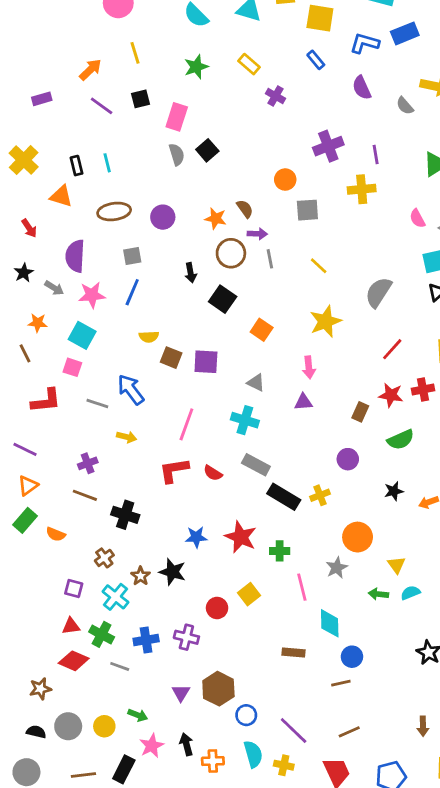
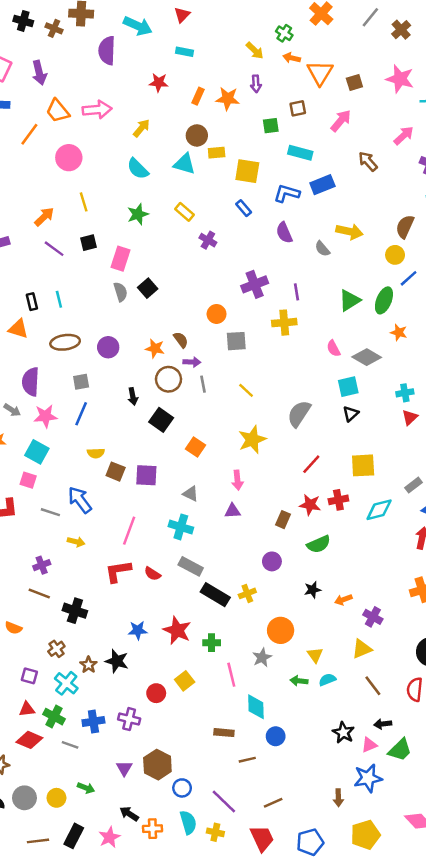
brown line: (341, 683) -> (247, 760), moved
black arrow: (186, 744) -> (129, 814), turned -42
pink star: (152, 746) -> (109, 837), moved

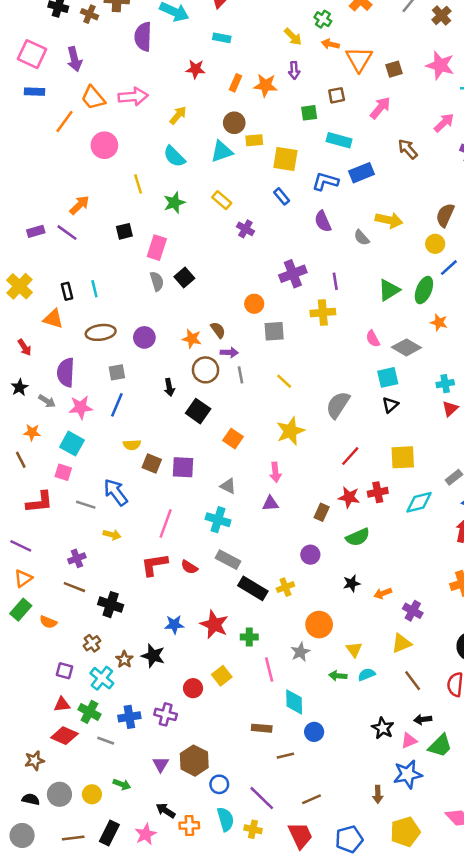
cyan triangle: (185, 164) -> (222, 151), turned -35
yellow line: (84, 202) -> (138, 184), moved
purple line: (54, 249) -> (67, 233), moved

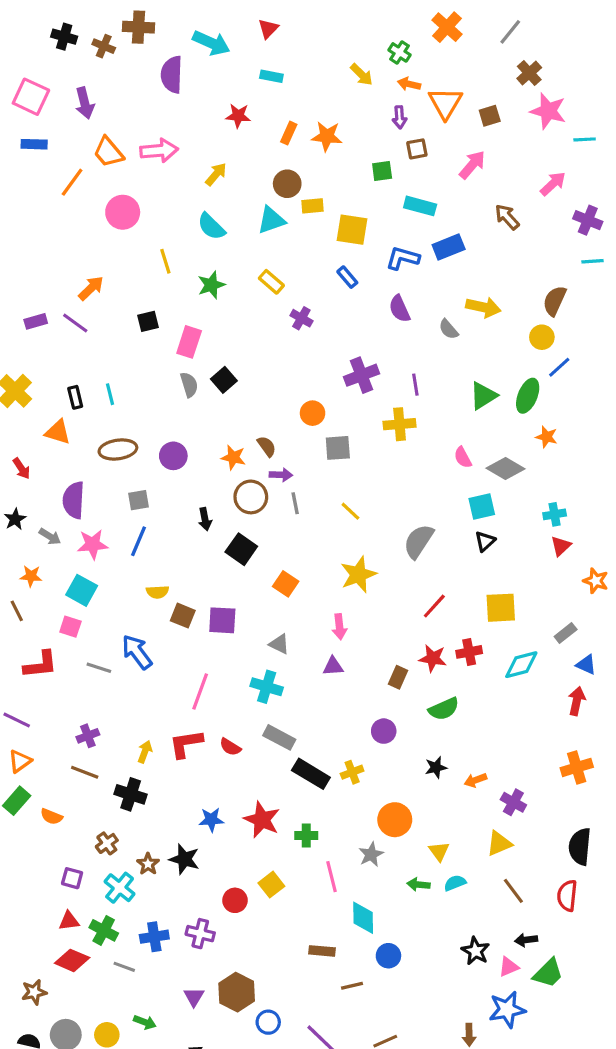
brown cross: (441, 15) -> (529, 73), moved
purple arrow: (294, 70) -> (400, 117), moved
yellow arrow: (112, 535) -> (145, 752), moved, turned -84

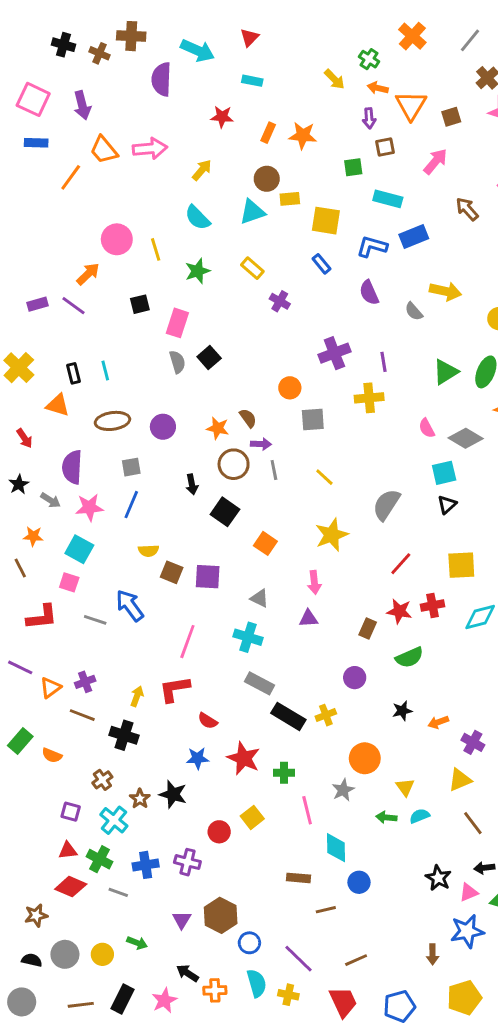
pink circle: (123, 212) -> (117, 239), moved
red semicircle: (230, 747) -> (208, 721), moved
orange triangle: (20, 761) -> (50, 688), moved

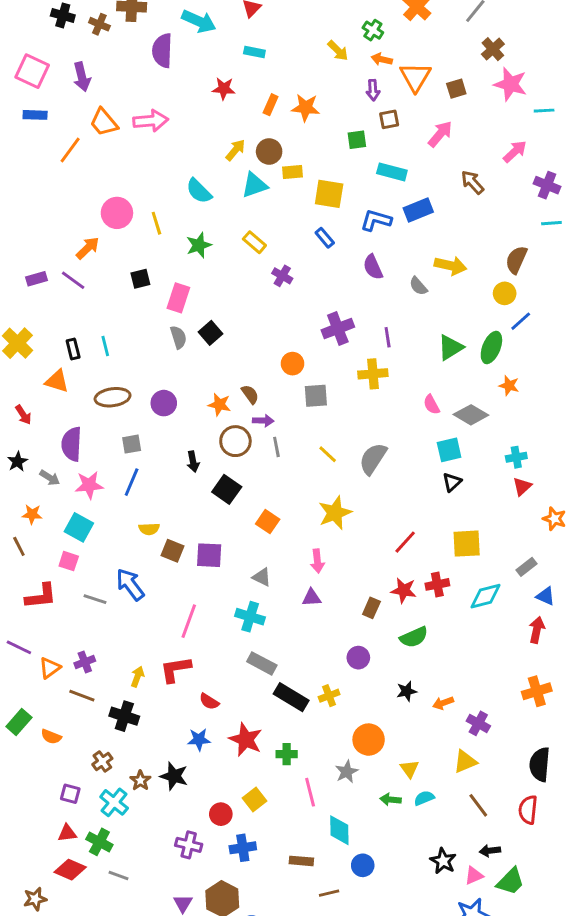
yellow arrow: (202, 170) -> (235, 150), moved
gray semicircle: (386, 505) -> (373, 459), moved
blue cross: (146, 865) -> (243, 848), moved

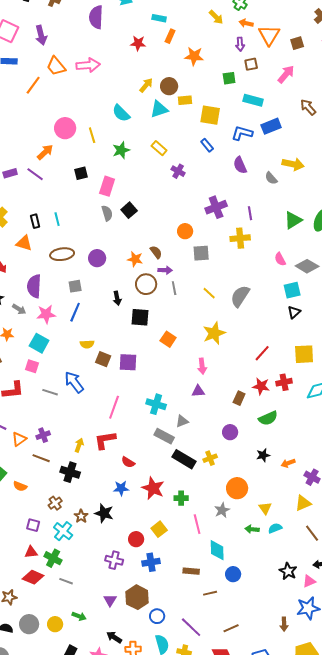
orange rectangle: (271, 105) -> (170, 36), moved
black square: (227, 489) -> (140, 317), turned -30
gray triangle: (262, 577) -> (182, 421), moved, turned -48

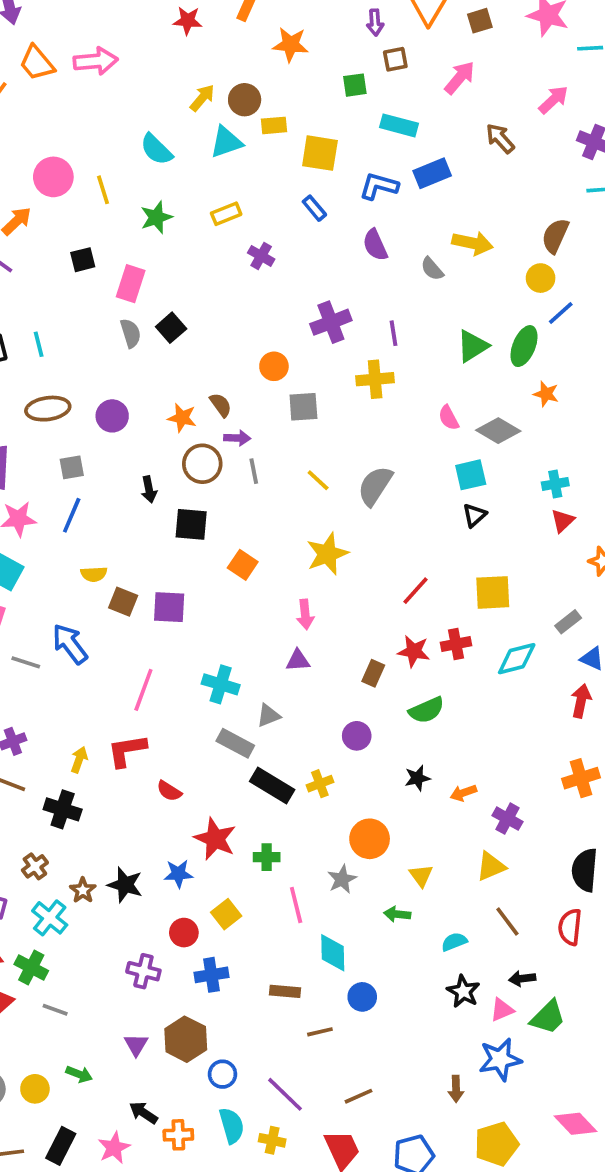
yellow rectangle: (159, 148) -> (226, 214), turned -63
blue star: (121, 488) -> (178, 874), moved
cyan semicircle: (275, 528) -> (454, 942), moved

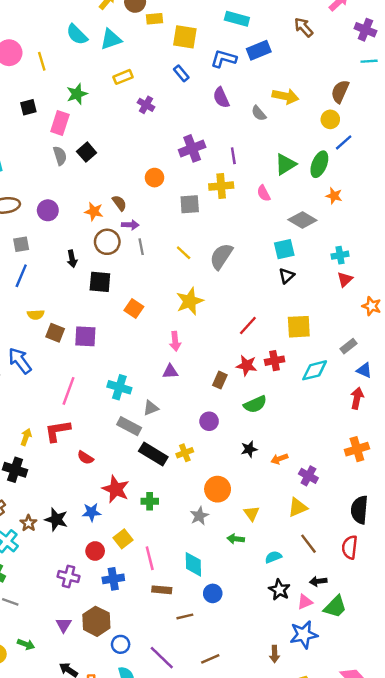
cyan triangle: (226, 142) -> (111, 39), moved
green star: (156, 217) -> (77, 94), moved
gray square: (303, 407) -> (190, 204), moved
pink semicircle: (449, 418) -> (264, 193), moved
pink line: (296, 905) -> (150, 558), moved

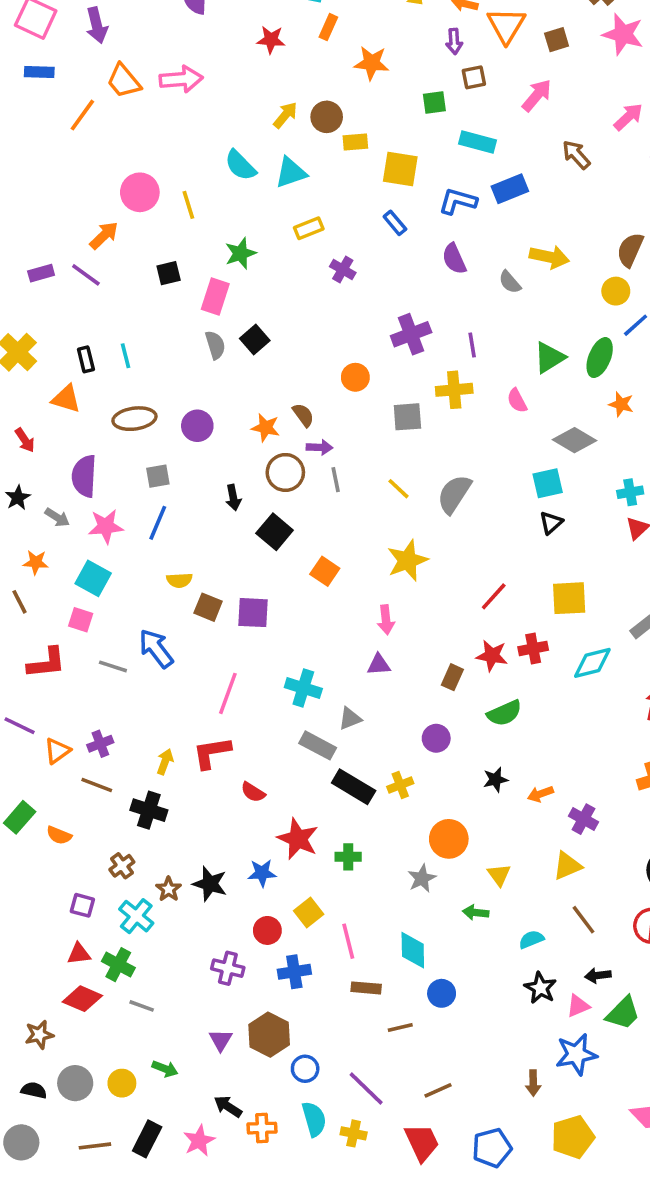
black square: (100, 282) -> (275, 532), turned 35

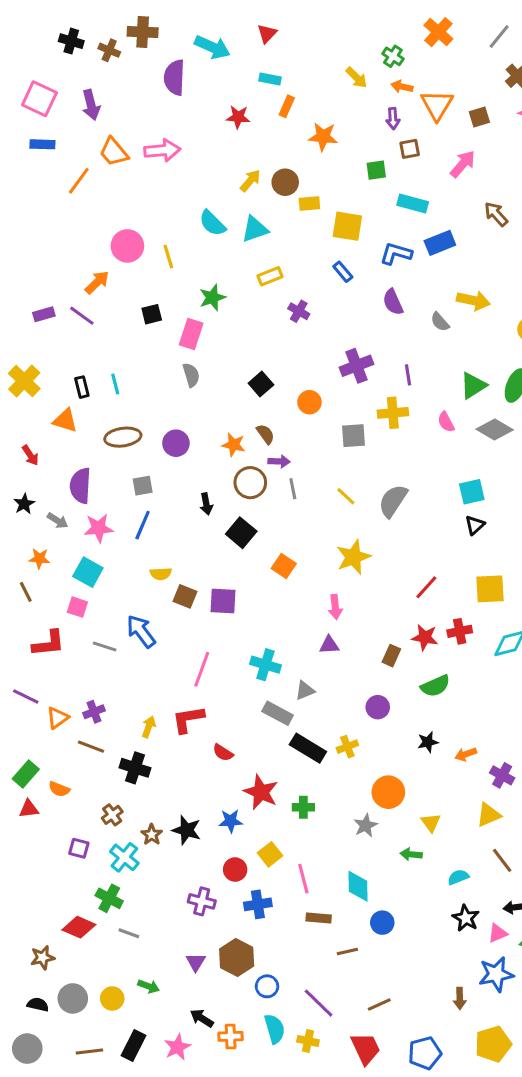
black square: (255, 340) -> (261, 384), moved
gray diamond: (574, 440) -> (495, 430), moved
red triangle: (79, 954) -> (29, 809), moved

